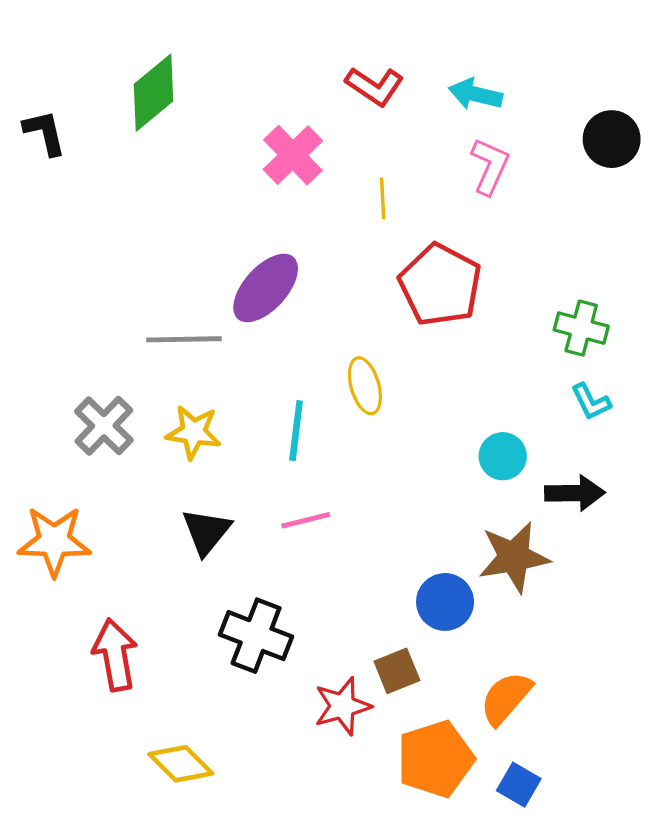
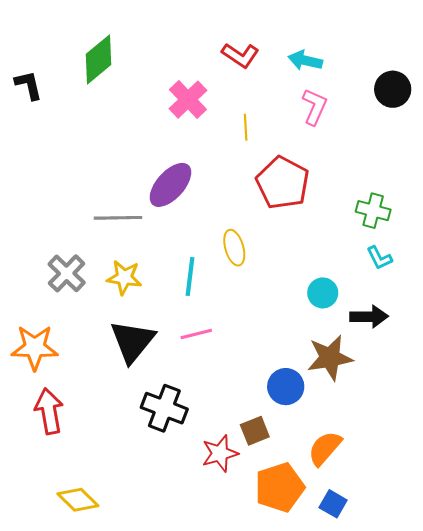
black triangle: (206, 531) -> (132, 341), size x1.4
red arrow: (115, 655) -> (49, 411), moved
yellow diamond: (181, 764) -> (78, 500), moved

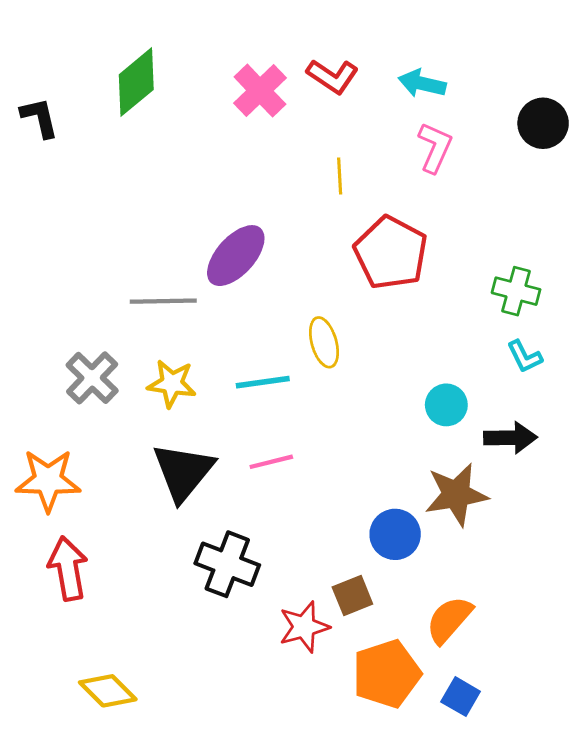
pink cross: (188, 100) -> (260, 91), moved
cyan line: (190, 276) -> (263, 382), turned 75

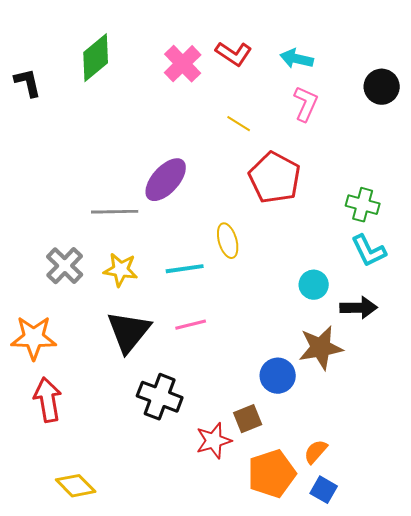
yellow line: (340, 176) -> (239, 124), turned -55
cyan L-shape: (525, 357) -> (369, 251), size x1.4
orange semicircle: (449, 620) -> (316, 452), moved, size x0.7

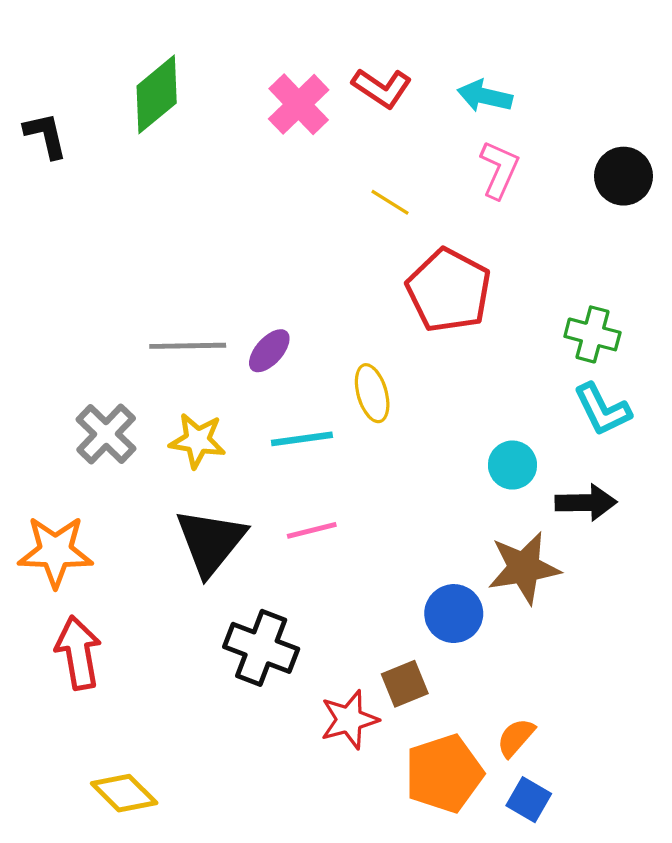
black circle: (382, 87) -> (623, 176), moved
purple ellipse: (166, 180) -> (269, 351), moved, size x0.6

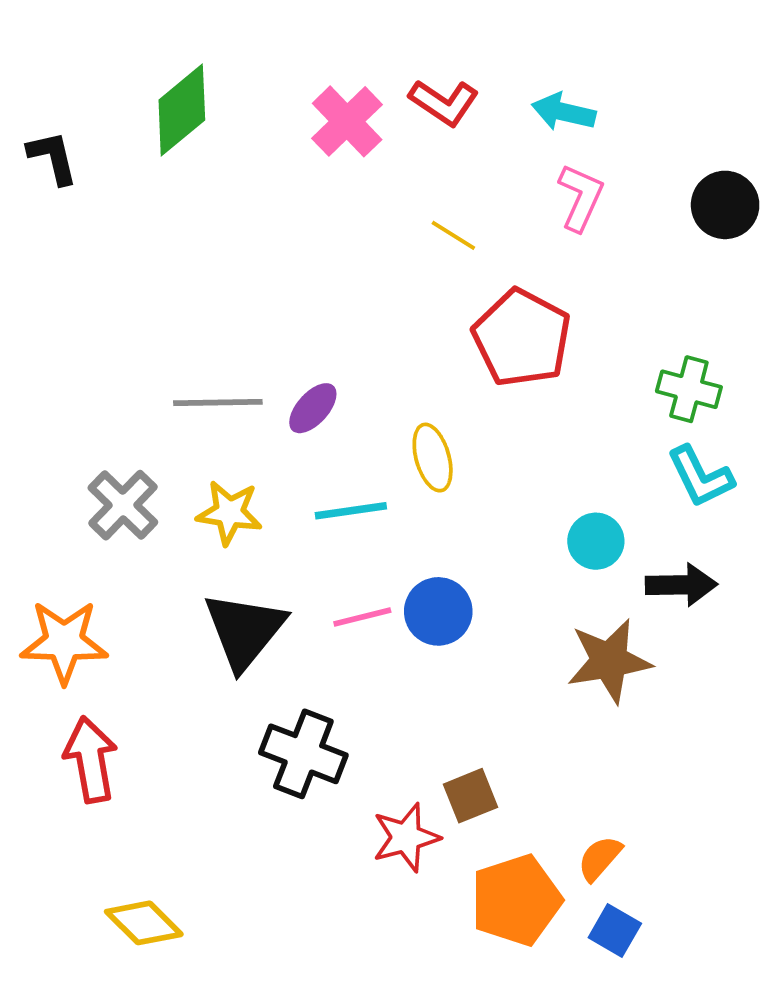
blue circle: (454, 614) -> (438, 611), moved

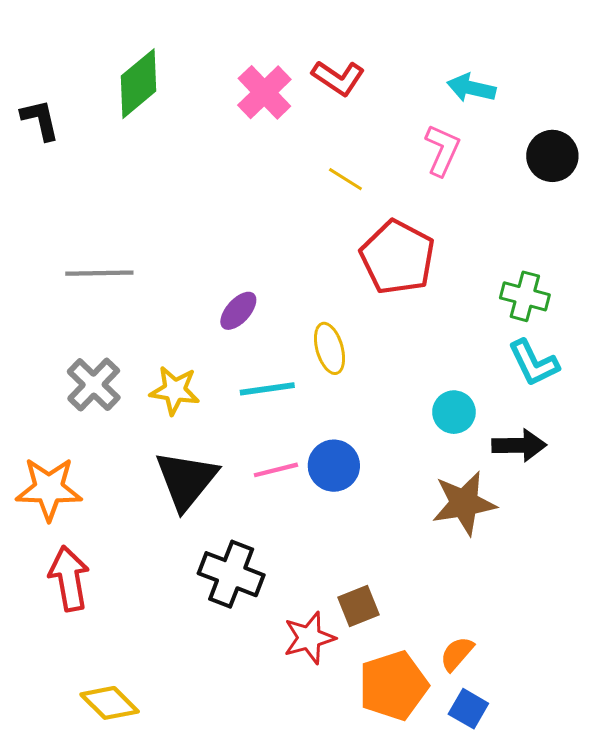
cyan arrow: (564, 112) -> (471, 88), moved
gray line: (218, 402) -> (99, 273), moved

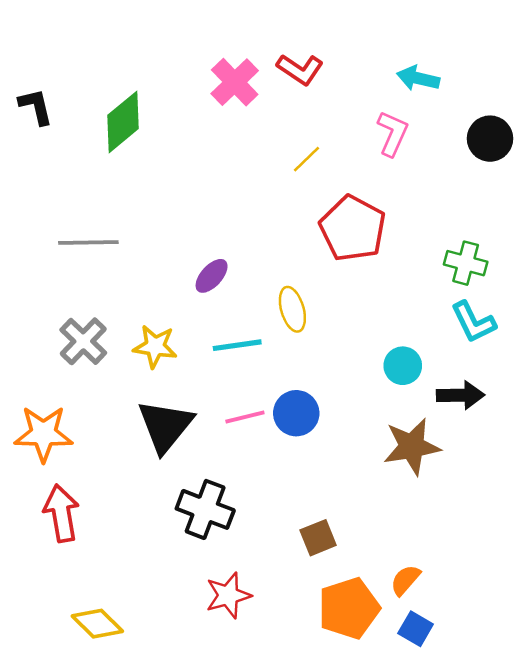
green diamond: (139, 84) -> (123, 122), moved
yellow line: (345, 179) -> (307, 159), turned -76
red star: (309, 638) -> (228, 595), moved

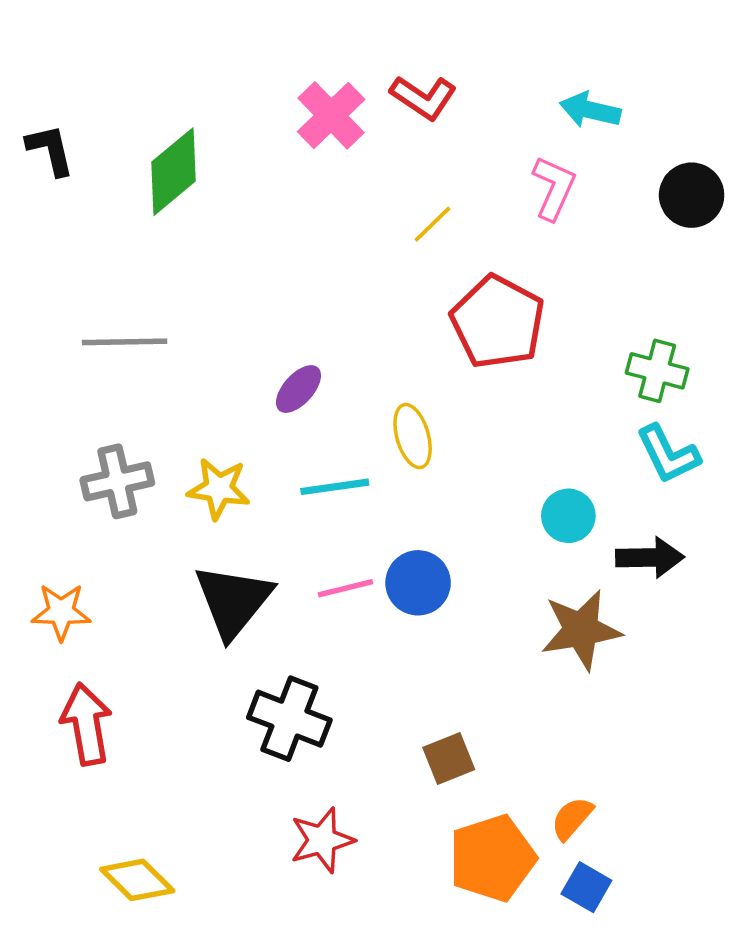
gray cross: (83, 341) -> (117, 481), turned 33
orange star: (43, 434) -> (61, 612), size x0.7

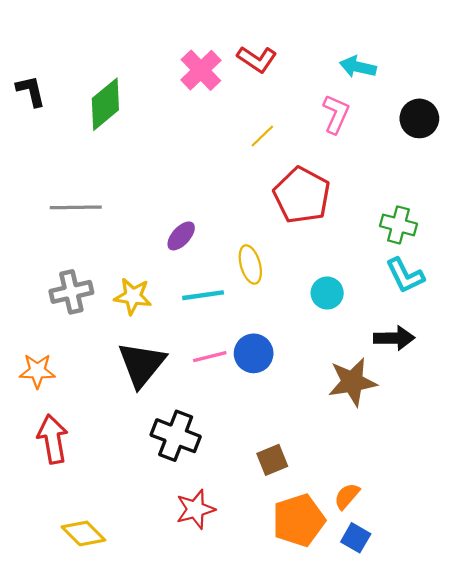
cyan circle: (568, 516) -> (327, 293), moved

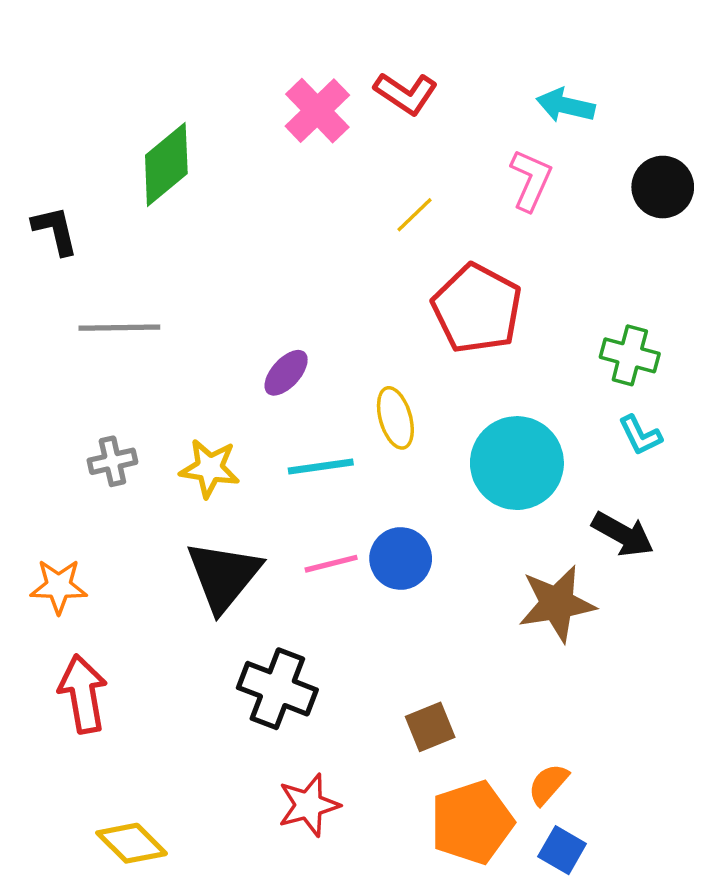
black L-shape: (31, 91) -> (55, 230), moved
cyan L-shape: (405, 275) -> (640, 435), size x0.7
gray cross: (71, 292) -> (112, 461), size x0.7
cyan circle: (327, 293) -> (517, 463), size x1.8
black arrow: (394, 338) -> (623, 534), turned 30

